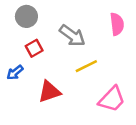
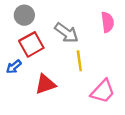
red square: (34, 48) -> (31, 44), size x1.5
yellow line: (86, 66) -> (79, 61), turned -72

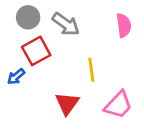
gray arrow: (66, 33) -> (66, 24), moved
red triangle: (45, 84) -> (67, 104), moved, turned -35

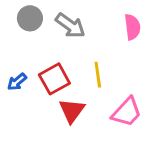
red square: (36, 51) -> (54, 79), moved

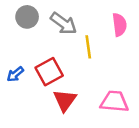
yellow line: (98, 75) -> (88, 47), moved
pink trapezoid: (127, 112) -> (114, 102), turned -128

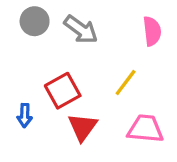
yellow line: (88, 47) -> (126, 82), moved, turned 45
blue arrow: (15, 74) -> (25, 115), moved, turned -48

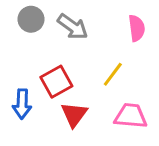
blue arrow: (25, 115) -> (22, 104), size x1.4

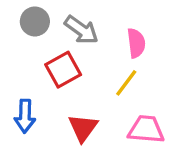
pink semicircle: (137, 28) -> (136, 43), moved
red square: (56, 82) -> (63, 70), moved

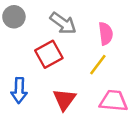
gray circle: (35, 21) -> (14, 17), moved

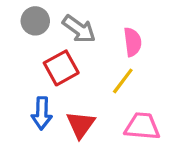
gray circle: (14, 17) -> (35, 21), moved
blue arrow: (19, 90) -> (42, 113), moved

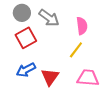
red square: (61, 68) -> (26, 38), moved
blue arrow: (42, 113) -> (26, 70), turned 60

